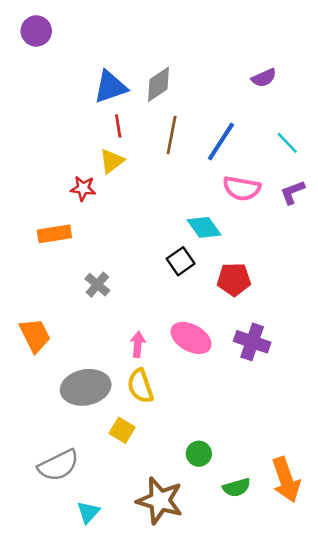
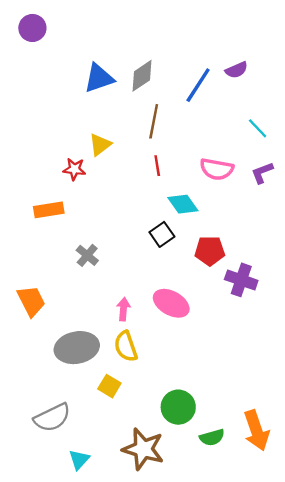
red line: (118, 126) -> (157, 166), moved
blue line: (221, 142) -> (198, 85), moved
purple cross: (252, 342) -> (241, 280), moved
green circle: (199, 454) -> (178, 407), size x1.5

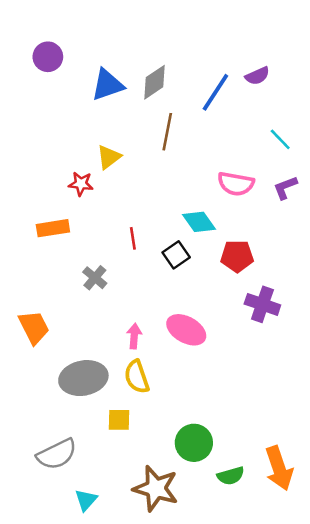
purple circle: (32, 28) -> (48, 57), moved
red line: (157, 166) -> (133, 238), moved
red pentagon: (210, 251) -> (237, 256), moved
yellow square: (109, 386) -> (119, 420), turned -30

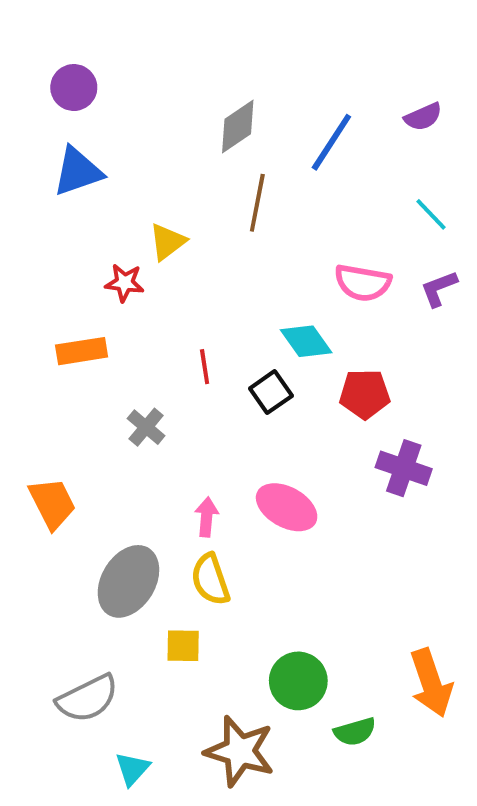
purple semicircle: (257, 76) -> (423, 117), moved
blue triangle: (108, 85) -> (78, 171), moved
gray ellipse: (83, 378) -> (128, 581), turned -48
orange arrow: (279, 468) -> (431, 683), moved

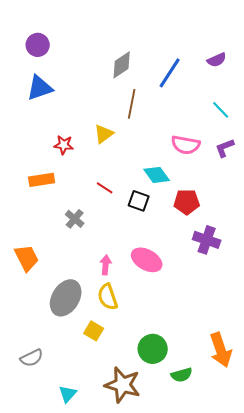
yellow triangle: (167, 242) -> (104, 134), moved
red line: (205, 367) -> (105, 188), turned -48
black square: (271, 392) -> (139, 201), turned -35
yellow square: (183, 646) -> (94, 331), turned 30
gray semicircle: (87, 699) -> (32, 358), moved, size x0.7

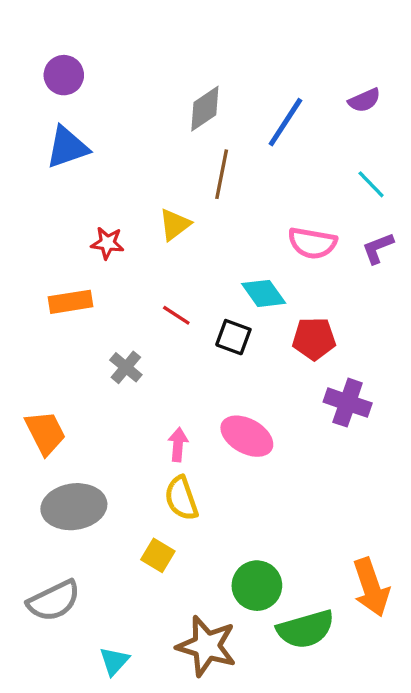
gray ellipse: (66, 298) -> (74, 507), moved, turned 51
gray semicircle: (32, 358) -> (54, 601), size x1.4
green semicircle: (182, 375) -> (306, 629), size x1.6

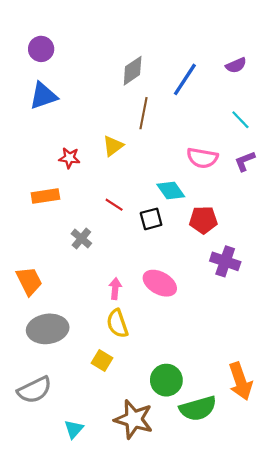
black square: (233, 337) -> (151, 219), turned -35

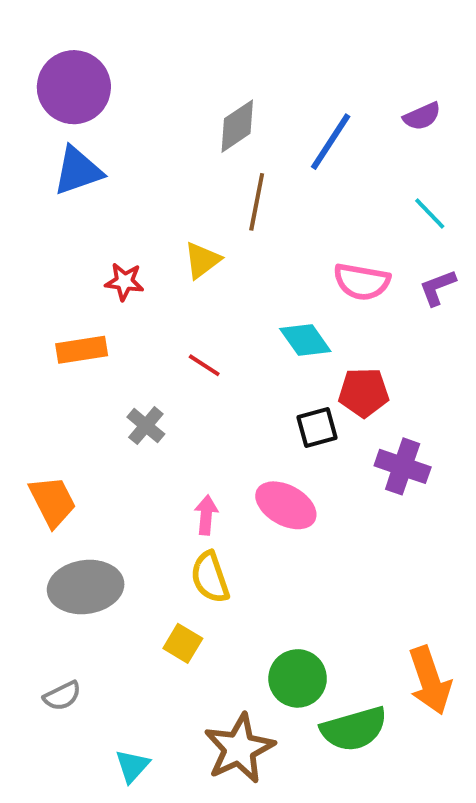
purple circle: (41, 49) -> (74, 87), size x1.6
black square: (151, 219) -> (317, 428), moved
gray semicircle: (35, 390) -> (62, 696), size x0.6
brown star: (134, 419) -> (239, 748), turned 30

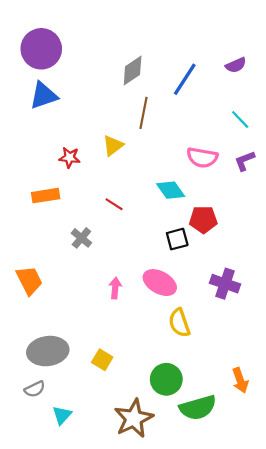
purple cross: (403, 466) -> (225, 284), moved
yellow semicircle: (210, 577) -> (179, 323), moved
gray ellipse: (86, 587) -> (48, 351), moved
orange arrow: (430, 680) -> (240, 380), size x0.7
cyan triangle: (132, 766) -> (62, 415), moved

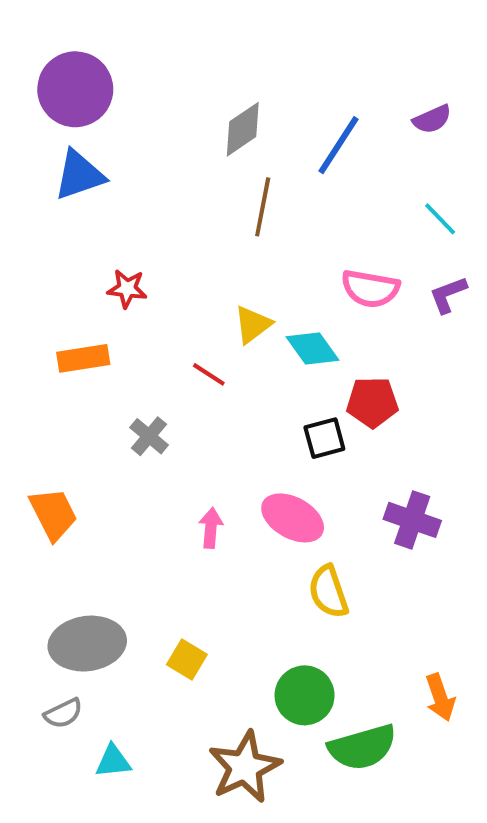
yellow triangle: (113, 146) -> (253, 325), moved
cyan triangle: (62, 415) -> (113, 761), turned 42

